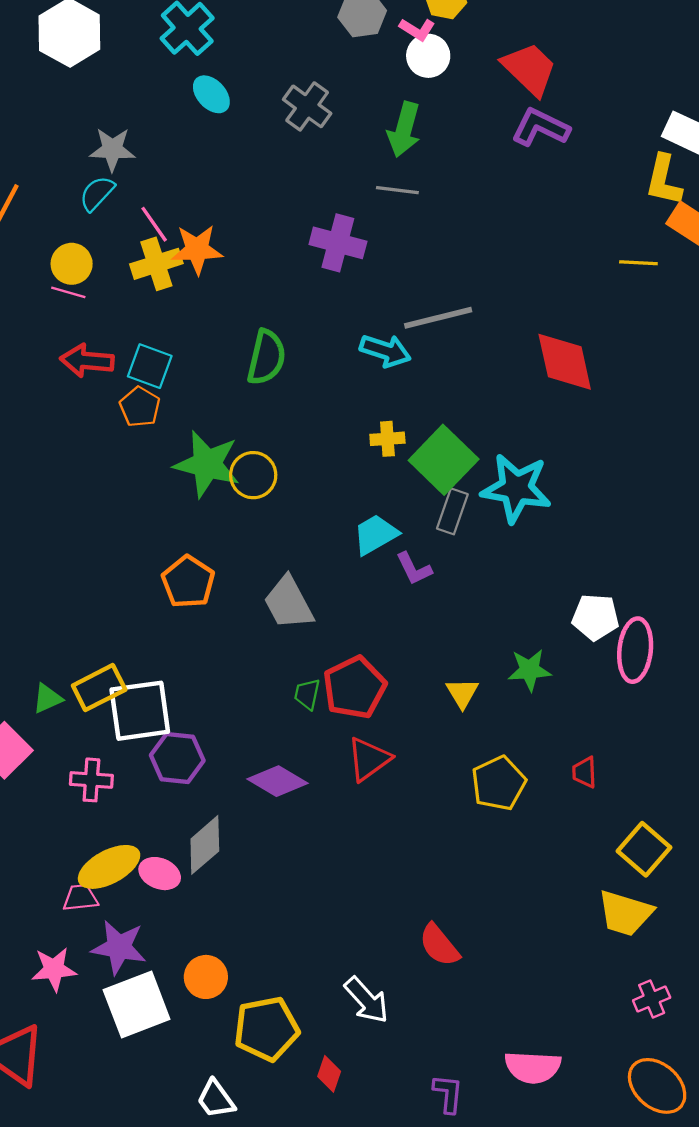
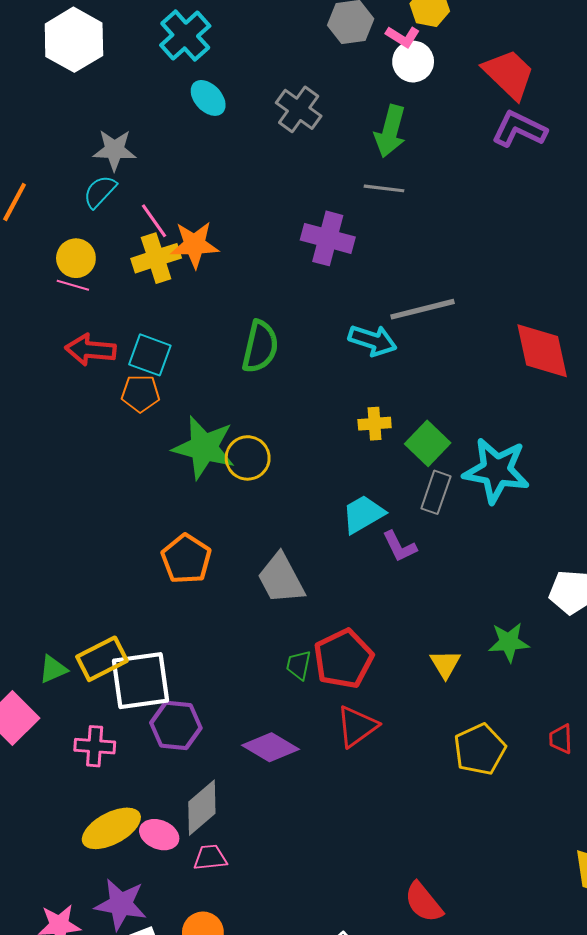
orange pentagon: (140, 407) -> (140, 393), turned -30
green square: (444, 460) -> (428, 443), size x0.7
pink trapezoid: (80, 898) -> (210, 858), moved

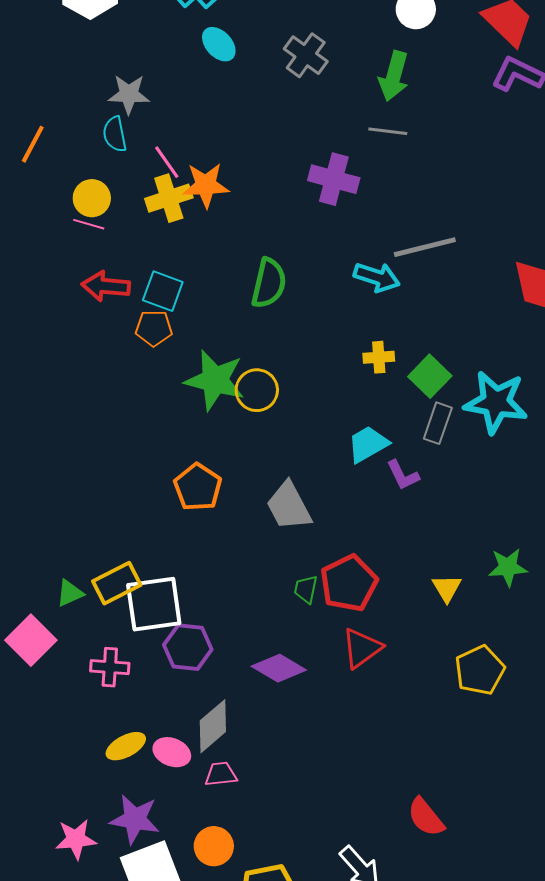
cyan semicircle: (100, 192) -> (115, 134), turned -54
yellow ellipse: (111, 828) -> (126, 746), size x0.7

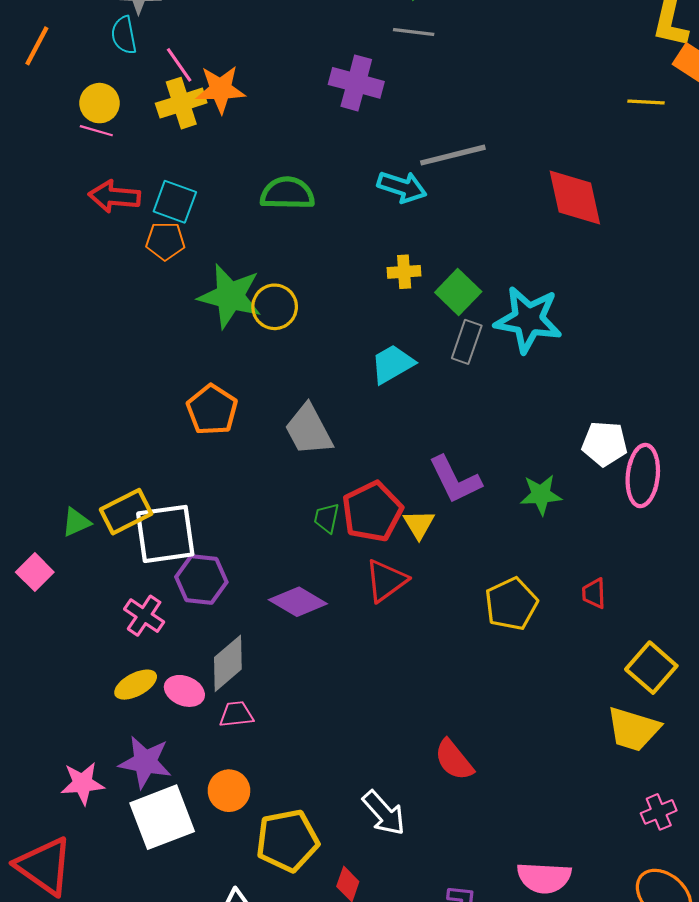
green semicircle: (269, 283) -> (287, 193), turned -102
purple L-shape: (403, 475) -> (455, 480), moved, size x1.5
yellow triangle: (447, 588) -> (419, 524), moved
pink square: (31, 640) -> (35, 572), size x0.7
pink cross: (110, 667) -> (144, 616), moved, turned 30

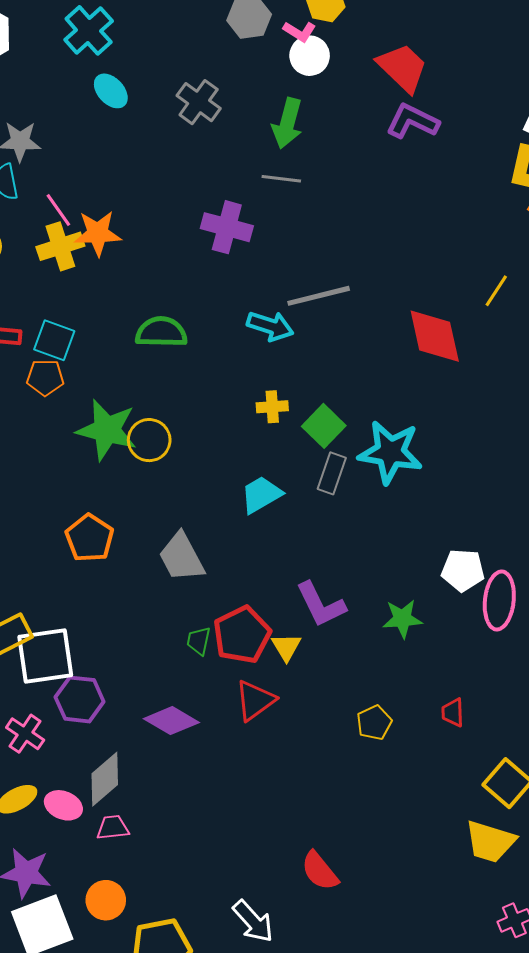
yellow line: (646, 102) -> (496, 291), moved, turned -60
yellow pentagon: (511, 604) -> (374, 723), size x0.7

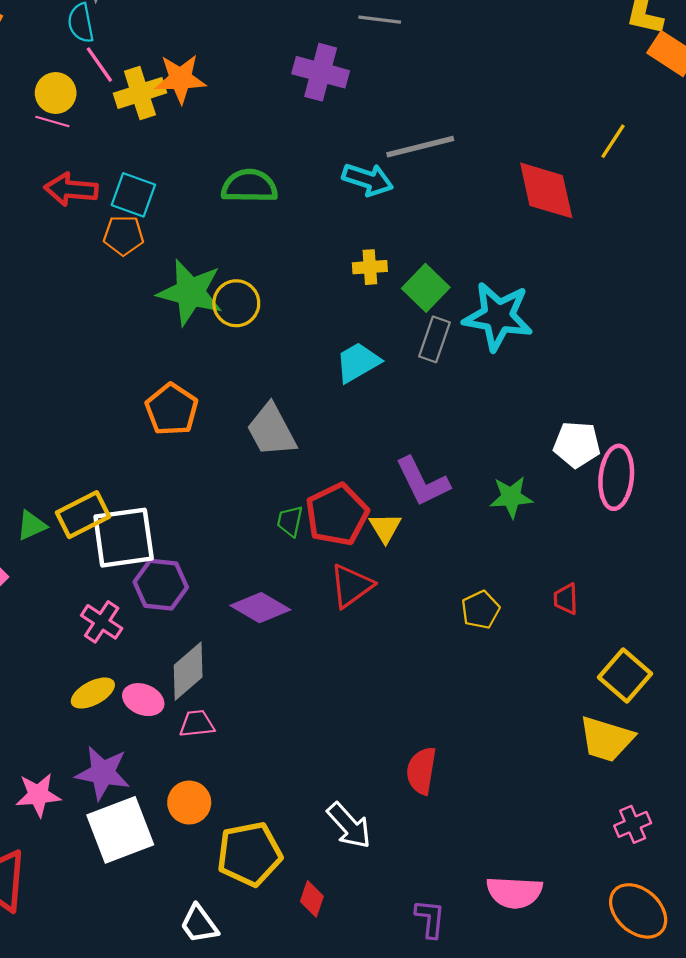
pink line: (58, 210) -> (99, 65), moved
red semicircle: (320, 871) -> (421, 771), turned 48

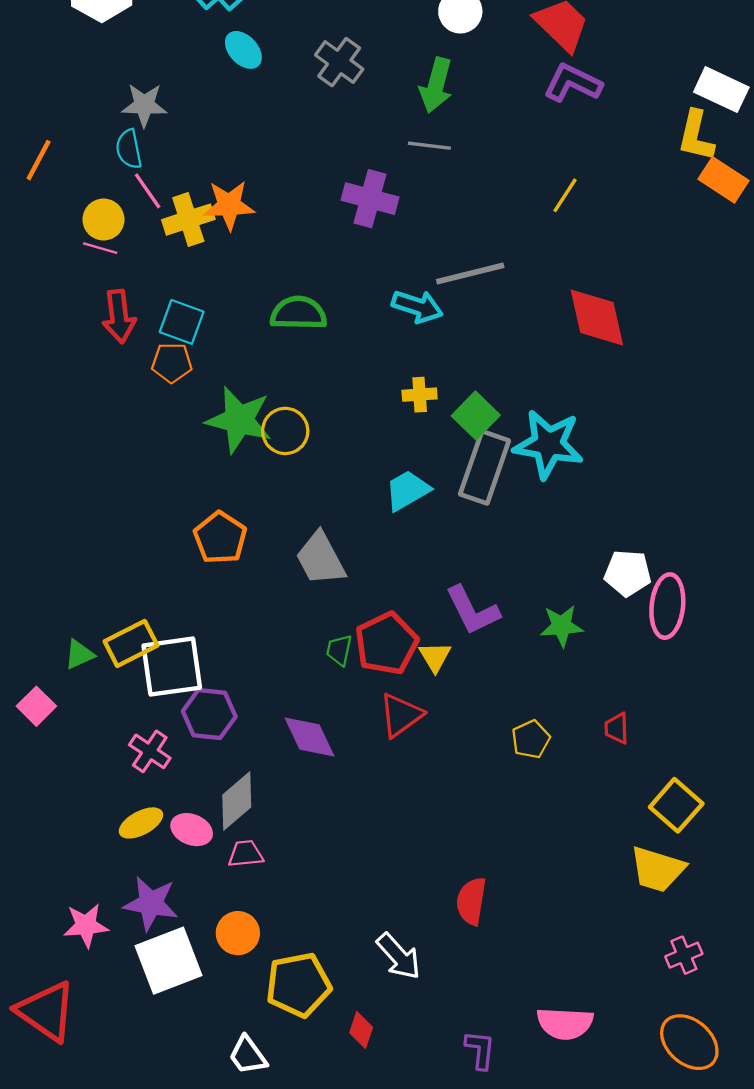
yellow line: (613, 141) -> (565, 195), moved
red arrow: (71, 189) -> (119, 316), turned -102
gray rectangle: (434, 339) -> (485, 467), size x1.6
purple diamond: (260, 608) -> (309, 737), turned 34

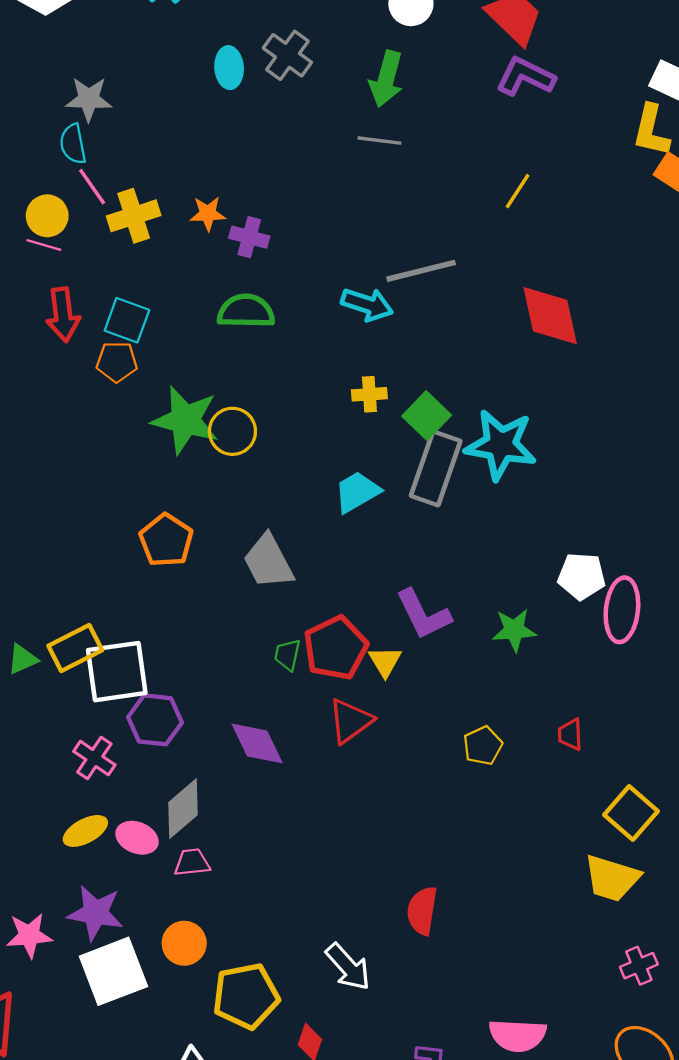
cyan ellipse: (243, 50) -> (229, 68), moved, turned 39
purple cross: (370, 199) -> (249, 237), moved, size x0.7
orange star: (229, 205) -> (208, 214), moved, size x0.7

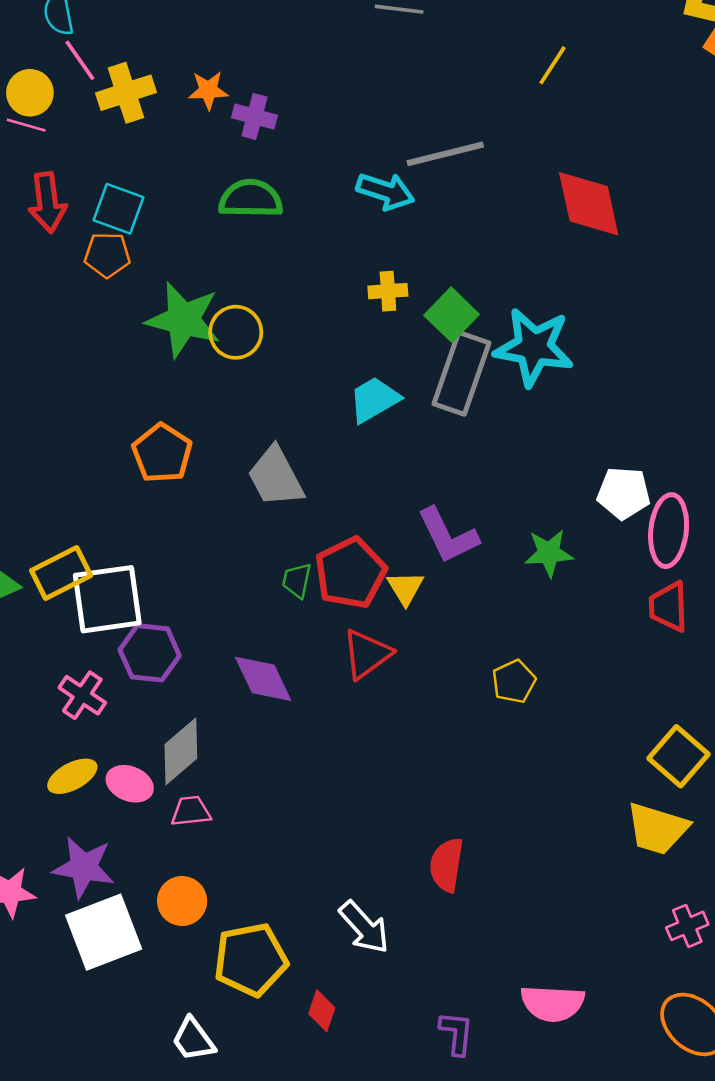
red trapezoid: (570, 734) -> (669, 607), moved, size x1.4

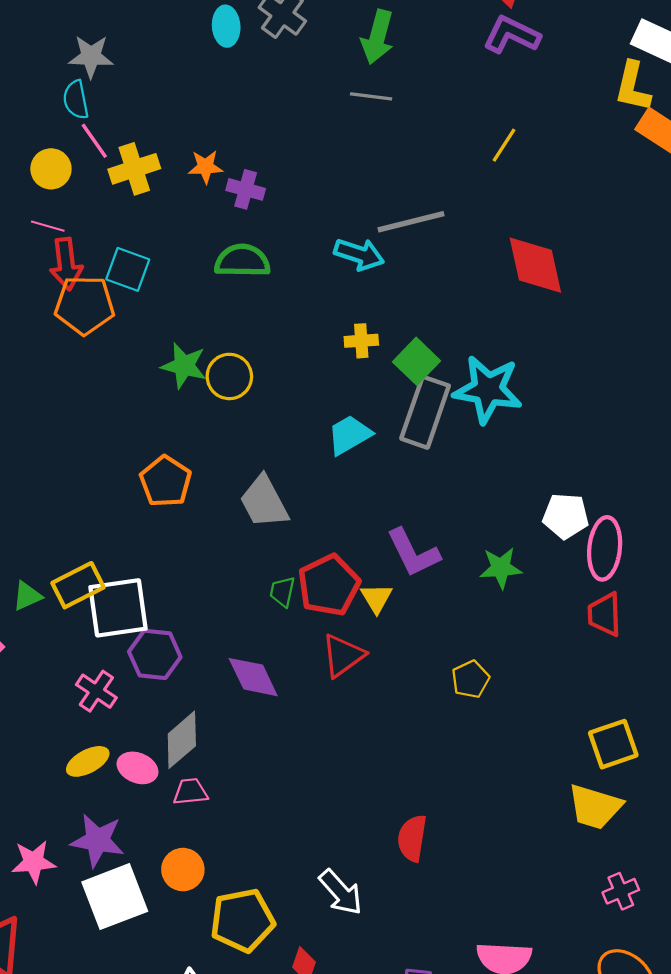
pink line: (26, 125) -> (48, 226), moved
orange pentagon: (107, 255) -> (84, 305), moved, size x1.5
green star: (183, 320) -> (184, 366), size x0.7
yellow square: (679, 756) -> (613, 744), turned 30

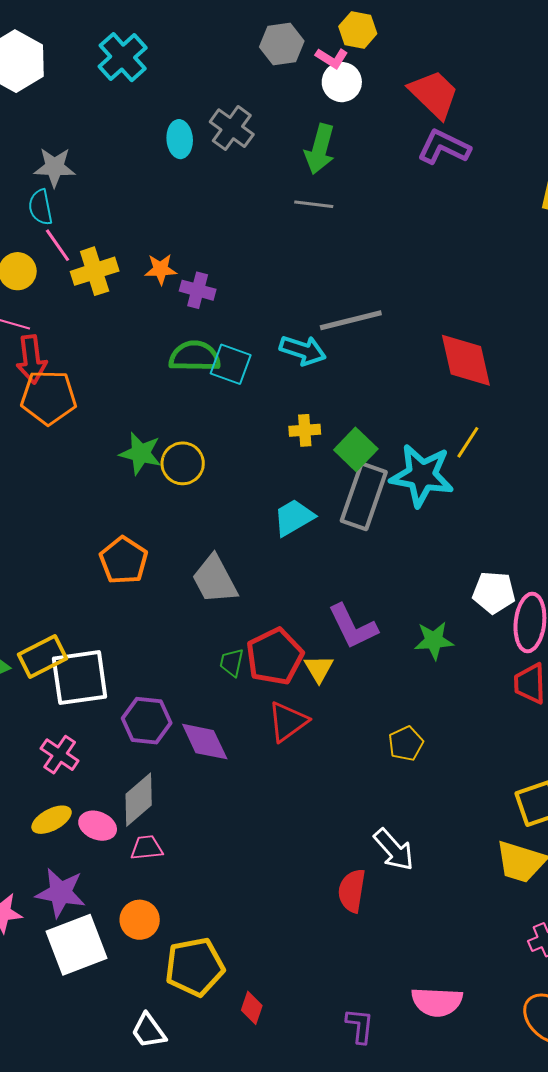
yellow line: (504, 145) -> (468, 442), moved
cyan square: (128, 269) -> (231, 364), moved
purple hexagon: (155, 654) -> (147, 721), moved
white arrow: (341, 892) -> (394, 850), moved

